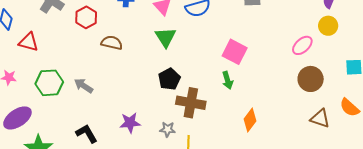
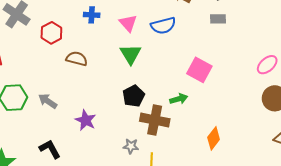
green arrow: (227, 80) -> (179, 99), moved, turned -90
purple star: (130, 123) -> (86, 120), moved, turned 30

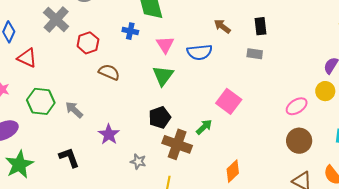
green arrow: (179, 99) -> (204, 127), turned -36
gray star: (131, 146) -> (138, 162), moved

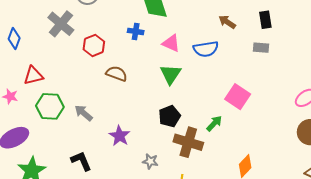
pink triangle: (165, 45) -> (171, 43), turned -30
red triangle: (27, 58) -> (33, 76), moved, turned -35

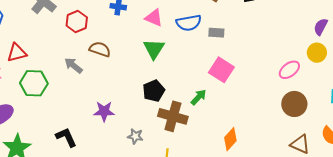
gray rectangle: (261, 48) -> (216, 33), moved
gray arrow: (84, 113) -> (73, 65), moved
purple star: (120, 136) -> (104, 111), turned -30

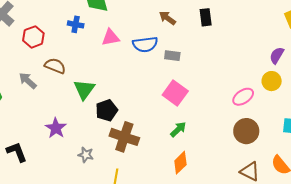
pink triangle: (154, 18) -> (111, 37), turned -36
green triangle: (154, 49) -> (84, 89), moved
green arrow: (199, 97) -> (178, 129), moved
purple star: (104, 111) -> (56, 128), turned 30

